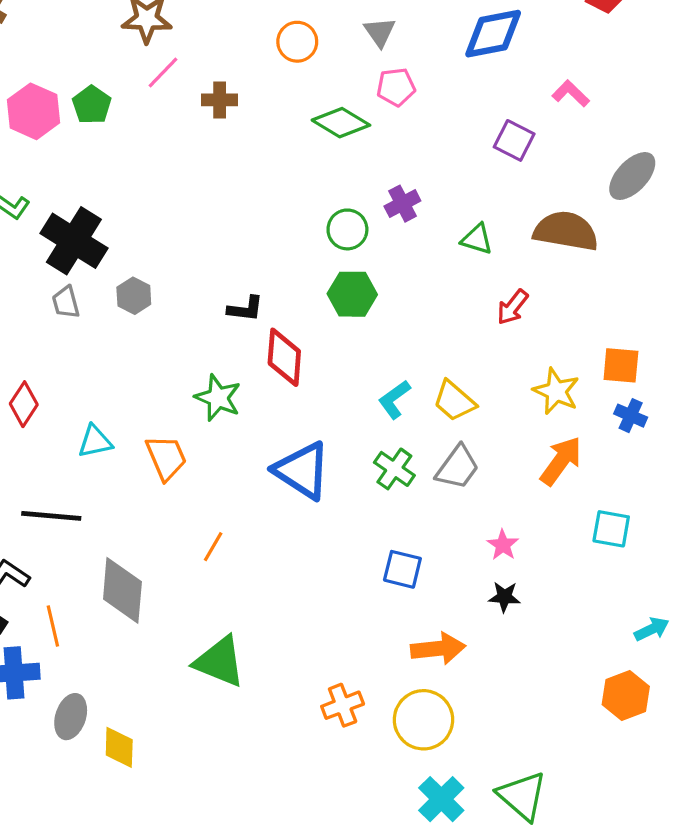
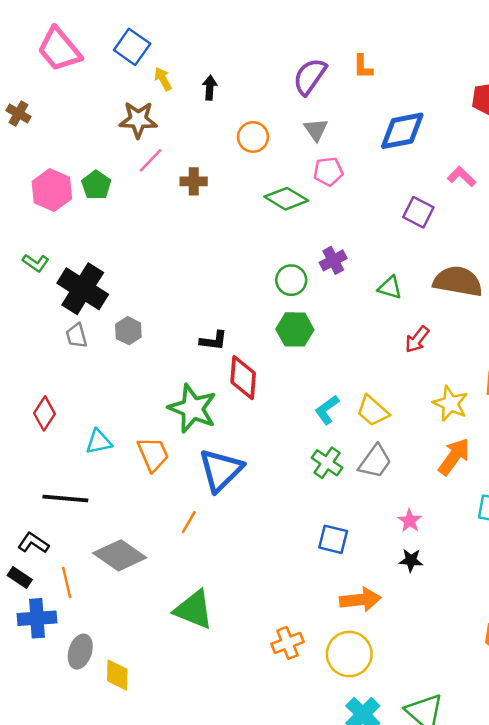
green star: (218, 398) -> (192, 408), size x1.4
blue triangle: (302, 471) -> (221, 470), moved, turned 42
gray diamond: (122, 590) -> (120, 555), turned -60

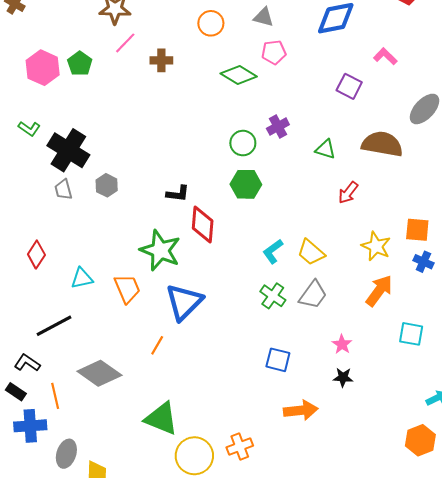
gray triangle: (316, 130) -> (264, 17), turned -40
black line: (65, 499) -> (54, 326), turned -33
yellow circle: (349, 654) -> (194, 456), moved

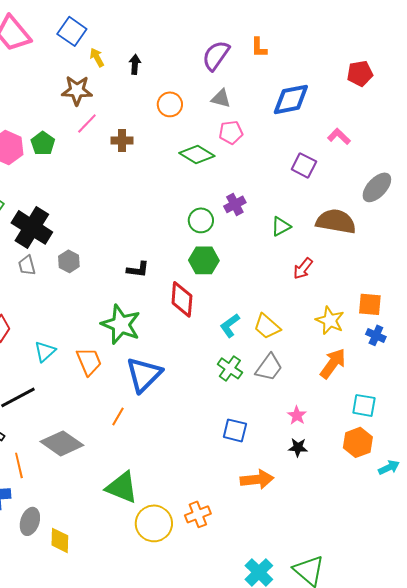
green triangle: (325, 149) -> (281, 226), turned -45
red diamond: (203, 225) -> (182, 299), moved
cyan triangle: (82, 278) -> (45, 351), turned -30
orange hexagon: (420, 440) -> (358, 442), moved

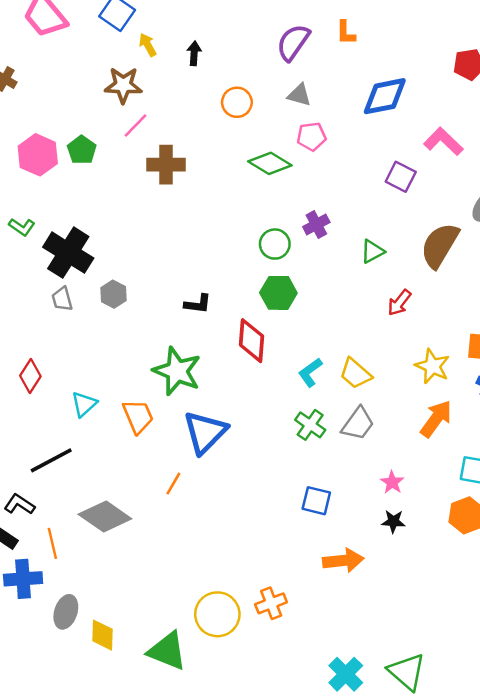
pink L-shape: (339, 136) -> (443, 141), size x1.4
brown cross: (122, 140) -> (166, 165), moved, size x1.4
brown semicircle: (336, 221) -> (440, 245), turned -69
green triangle: (122, 487) -> (167, 651), moved

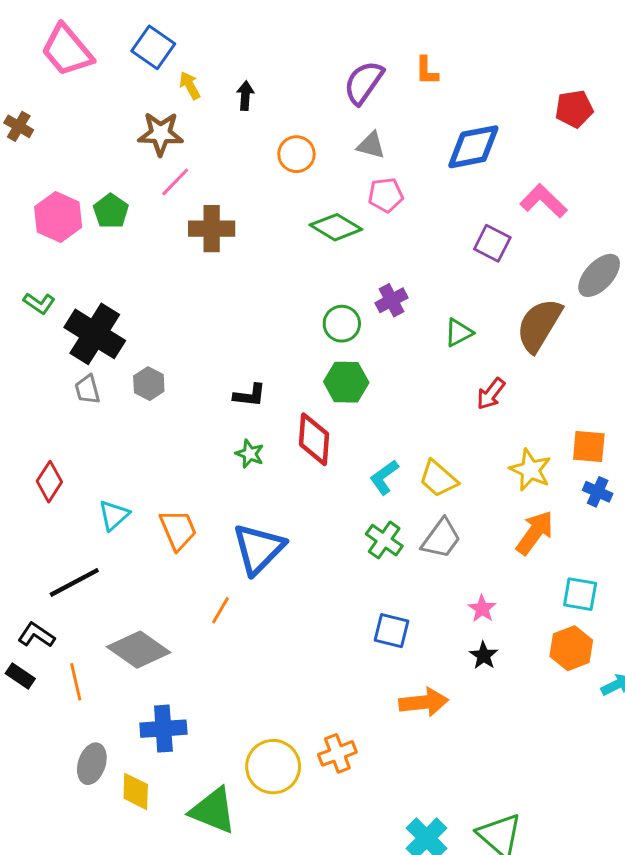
green star: (177, 371) -> (250, 454), moved, size x0.5
black star: (393, 521) -> (484, 656), turned 30
blue cross: (23, 579) -> (163, 729), moved

